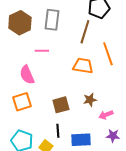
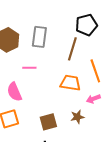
pink arrow: (106, 115) -> (93, 99), moved

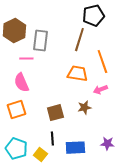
gray rectangle: (39, 37) -> (40, 41), moved
pink line: (29, 68) -> (26, 59), moved

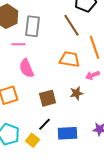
brown line: (79, 40) -> (72, 25), turned -50
pink semicircle: (21, 83) -> (26, 68), moved
black line: (52, 139) -> (44, 124), turned 48

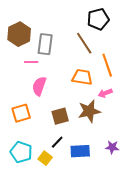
pink semicircle: (26, 68) -> (39, 86), turned 42
brown star: (76, 93) -> (89, 111), size x1.6

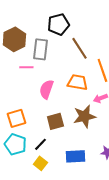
black pentagon: (98, 19) -> (58, 24), moved
pink semicircle: (39, 86) -> (46, 89), moved
black line: (57, 142) -> (40, 144), moved
cyan pentagon: (21, 152) -> (15, 144), moved

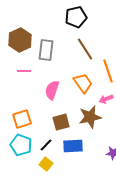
black pentagon: (58, 24) -> (76, 17), moved
pink line: (26, 67) -> (24, 71), moved
orange trapezoid: (77, 82) -> (83, 83), turned 45
blue rectangle: (75, 156) -> (73, 146), moved

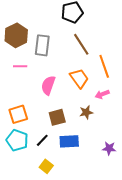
brown star: (90, 117) -> (86, 112), size x0.6
yellow square: (46, 164) -> (46, 166), moved

